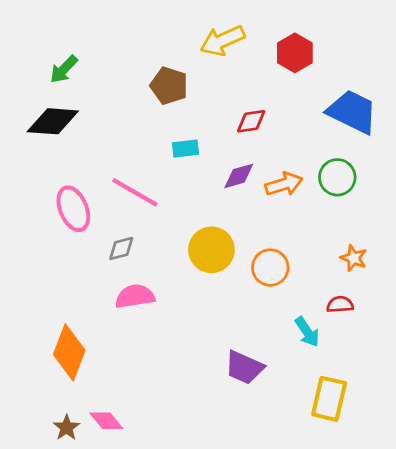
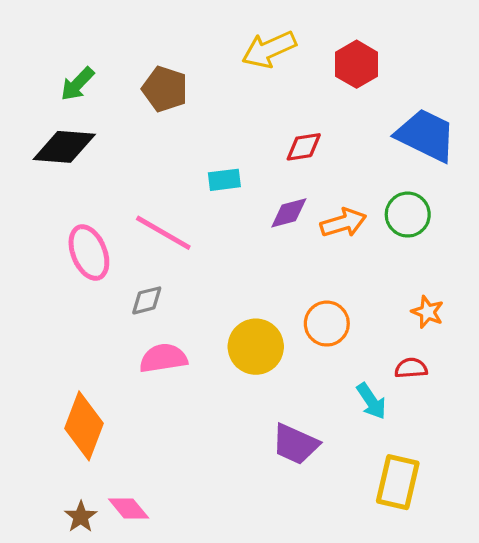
brown pentagon: (169, 86) -> (165, 89), moved
yellow circle: (211, 250) -> (256, 347), moved

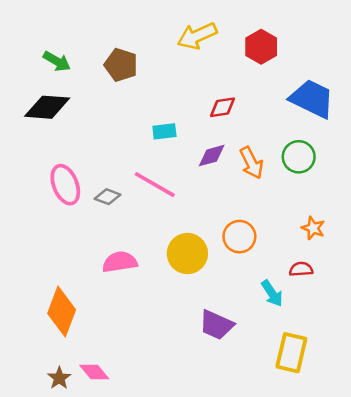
green arrow: (77, 84) -> (57, 61), turned -104
orange arrow: (343, 223) -> (251, 163), turned 80
pink line: (163, 233) -> (155, 185), moved
gray diamond: (147, 300) -> (108, 197), moved, turned 35

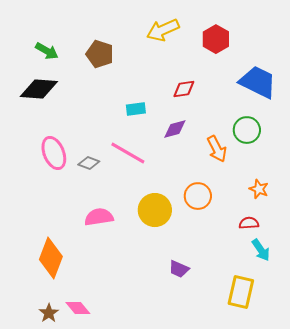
orange arrow: (251, 163) -> (217, 149), moved
cyan arrow: (272, 293) -> (261, 250), moved
purple trapezoid: (216, 325) -> (179, 269), size x0.7

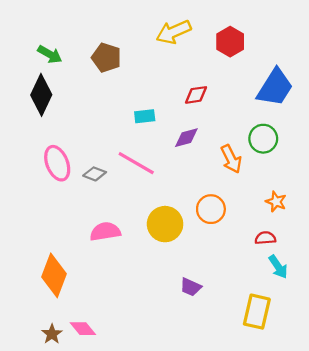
blue trapezoid: (258, 82) -> (275, 87), turned 96
black diamond: (39, 89) -> (41, 95), turned -69

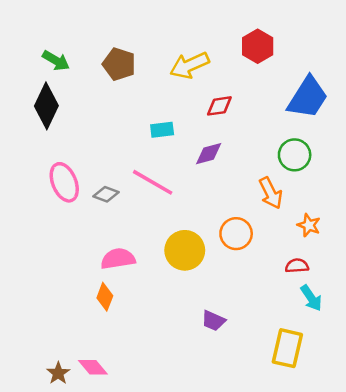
yellow arrow: (174, 32) -> (190, 65), moved
orange arrow: (231, 159) -> (271, 193), moved
orange diamond: (54, 275) -> (105, 297), moved, size x0.6

